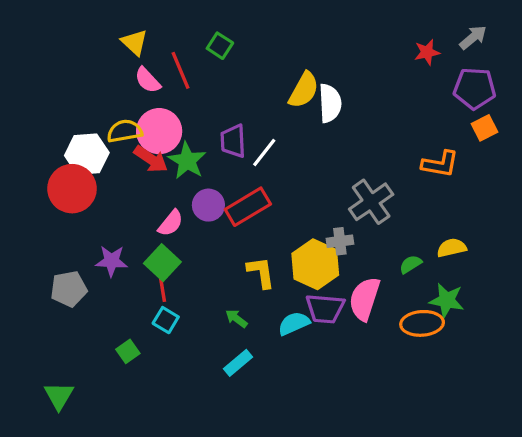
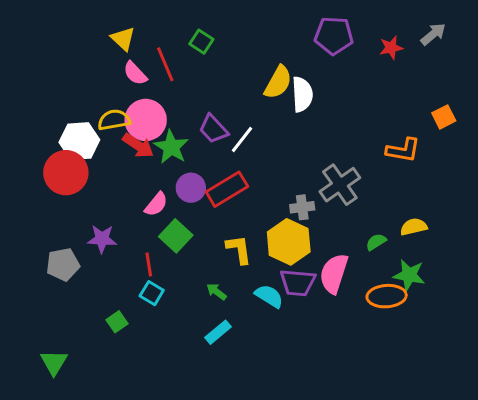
purple pentagon: (475, 88) -> (334, 36), moved
purple trapezoid: (233, 141) -> (213, 129), turned -40
gray cross: (340, 241) -> (302, 207), moved
green square: (162, 263) -> (176, 236), moved
cyan semicircle: (294, 323) -> (269, 296), turned 56

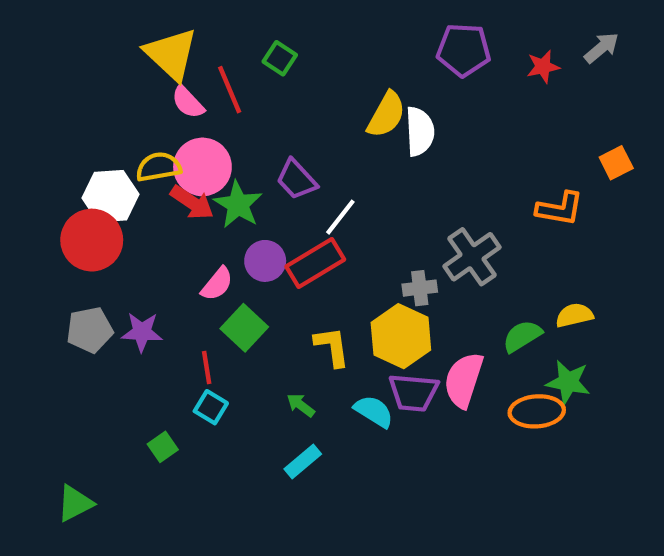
yellow triangle: (123, 39) -> (171, 54), size x1.6
white line: (242, 140) -> (340, 217), moved
green semicircle: (376, 242) -> (522, 336), size x1.4
gray pentagon: (63, 264) -> (90, 330), moved
green triangle: (54, 362) -> (75, 503), turned 32

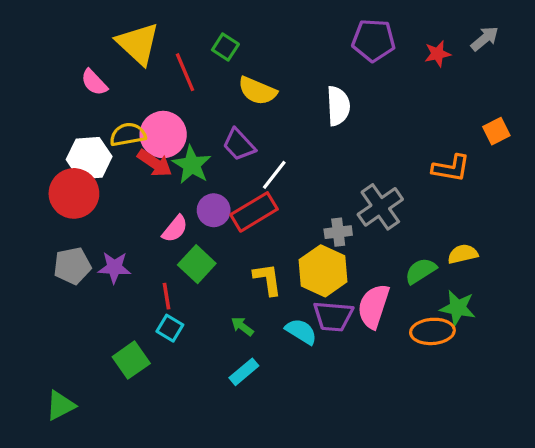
pink semicircle: (188, 102) -> (94, 82), moved
yellow semicircle: (386, 115) -> (257, 91), moved, turned 84
green square: (163, 447) -> (131, 360), size x1.5

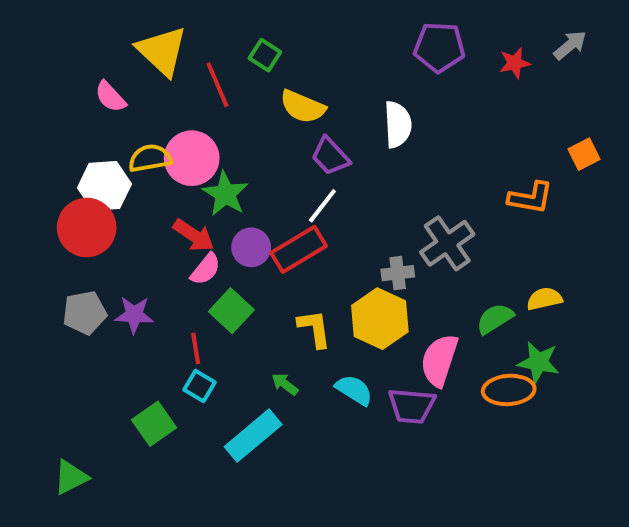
purple trapezoid: (239, 145) -> (330, 156), moved
red arrow: (155, 163) -> (194, 235), moved
purple trapezoid: (333, 316) -> (412, 406), moved
cyan rectangle: (244, 372) -> (253, 436), moved, size x1.6

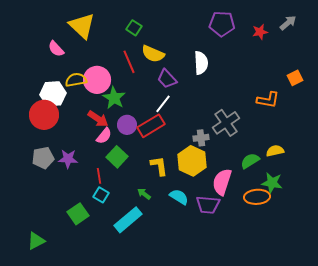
red line: (217, 85) -> (129, 62), moved

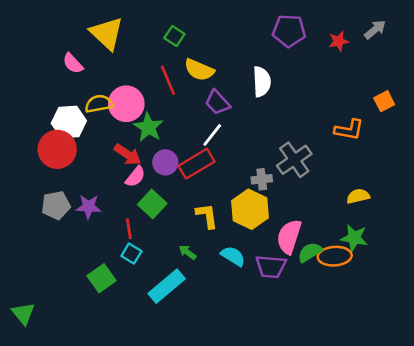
green semicircle: (250, 161) -> (310, 252), moved
green triangle: (36, 241) -> (23, 313), moved, turned -42

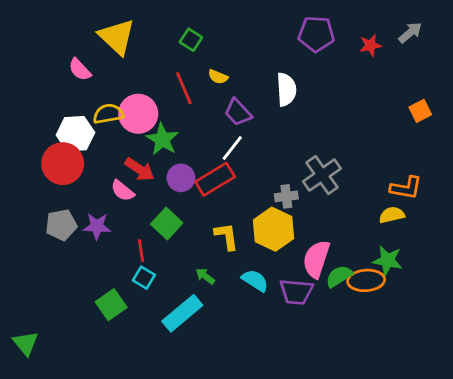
yellow semicircle: (199, 70) -> (218, 77), size x0.6
orange L-shape: (349, 130) -> (406, 188), moved
pink semicircle: (135, 177) -> (122, 191), moved, turned 90

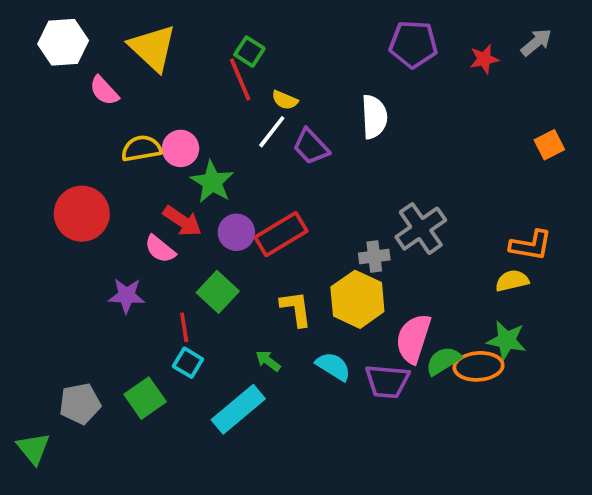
red line: (184, 88) -> (240, 80), moved
pink circle: (138, 114) -> (181, 148), size x0.7
white hexagon: (75, 134) -> (63, 42), moved
white line: (232, 148) -> (272, 132), moved
gray pentagon: (61, 225) -> (80, 404), moved

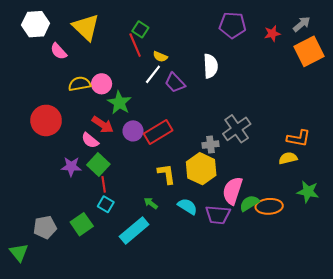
orange square: (549, 145) -> (309, 51), moved, size x1.8
green square: (218, 292) -> (98, 164), moved
green star: (506, 340) -> (308, 192), moved

